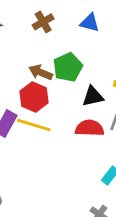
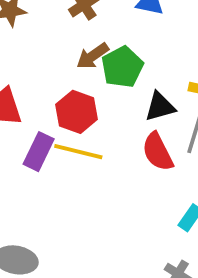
brown arrow: (41, 72) -> (93, 56), moved, turned -55
red semicircle: (90, 128) -> (158, 152), turned -116

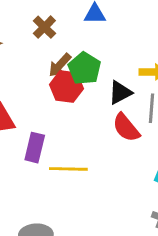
red hexagon: (77, 112) -> (67, 87), moved
yellow line: (78, 152) -> (68, 169), moved

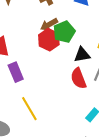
purple rectangle: (35, 148) -> (16, 72), turned -54
yellow line: (68, 169) -> (29, 109), moved, turned 40

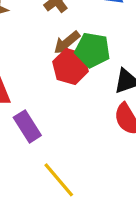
green pentagon: (64, 32) -> (92, 50), turned -30

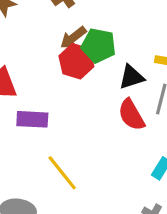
purple rectangle: (27, 126) -> (32, 119), turned -56

